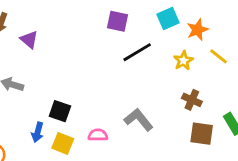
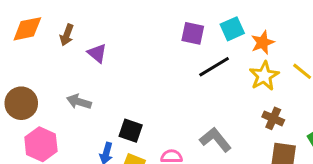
cyan square: (168, 19) -> (232, 29), moved
orange star: (197, 30) -> (263, 43), moved
yellow star: (183, 61) -> (264, 76), size x1.4

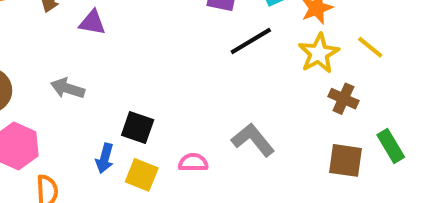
purple triangle: (97, 53) -> (92, 22), turned -30
brown cross: (273, 118) -> (343, 99), moved

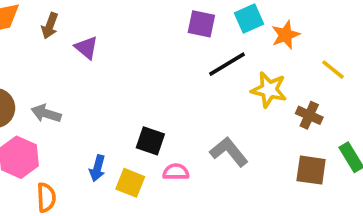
purple triangle: (92, 22) -> (86, 48), turned 30
yellow star: (319, 53) -> (269, 90), moved, turned -30
gray arrow: (68, 88) -> (46, 113), moved
black square: (138, 127) -> (150, 141), moved

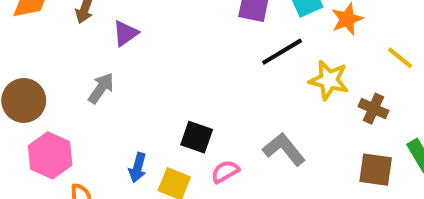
purple triangle: (86, 48) -> (125, 33), turned 45
gray arrow: (46, 113) -> (101, 88), moved, turned 108
pink semicircle: (176, 172) -> (225, 172), turned -30

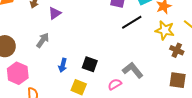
yellow star: (329, 80) -> (165, 30), moved
blue arrow: (138, 168) -> (63, 65), moved
pink semicircle: (225, 172) -> (115, 84), moved

